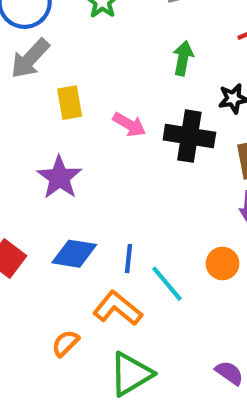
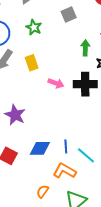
green arrow: (183, 58) -> (85, 48), moved
yellow rectangle: (70, 103) -> (32, 63), moved
purple star: (59, 177) -> (15, 115), moved

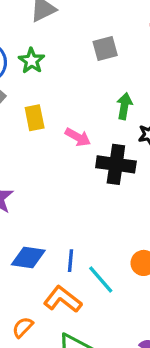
green star: (34, 27) -> (32, 61), moved
pink arrow: (56, 83) -> (78, 137), moved

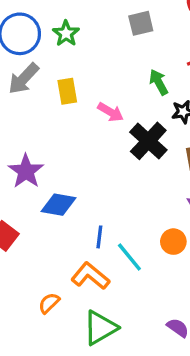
green arrow: (124, 106) -> (159, 82), turned -40
black cross: (116, 164) -> (148, 141), turned 33
blue diamond: (28, 258) -> (58, 205), moved

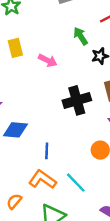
black cross: (148, 141) -> (77, 100), moved, turned 36
cyan line: (129, 257) -> (76, 183), moved

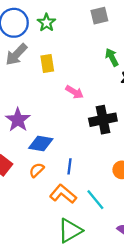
pink arrow: (48, 60) -> (74, 92), moved
orange semicircle: (14, 201) -> (37, 170), moved

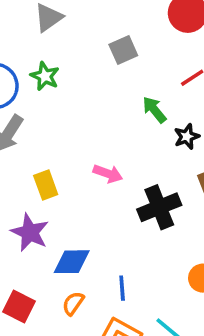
yellow rectangle: (47, 63) -> (46, 185), moved

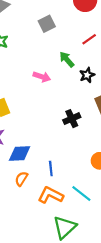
pink arrow: (108, 174) -> (42, 77), moved
black cross: (159, 207) -> (72, 119), size x0.7

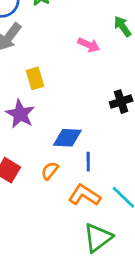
blue diamond: (20, 153) -> (67, 138), moved

